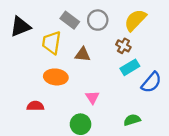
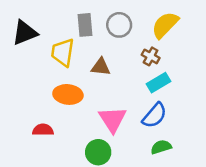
gray rectangle: (70, 20) -> (85, 25), turned 48
blue semicircle: (151, 82) -> (155, 115), moved
pink triangle: (92, 97) -> (113, 119), size x1.6

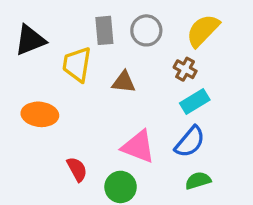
orange ellipse: (68, 94) -> (40, 114), moved
pink triangle: (113, 119) -> (138, 147), turned -36
red semicircle: (43, 130) -> (77, 169), moved, turned 60

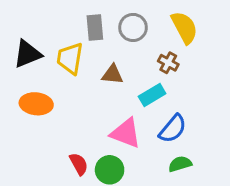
yellow semicircle: (203, 30) -> (184, 27), turned 108
black triangle: (30, 40) -> (27, 54), moved
cyan rectangle: (195, 101) -> (152, 95), moved
red semicircle: (77, 169) -> (79, 164), moved

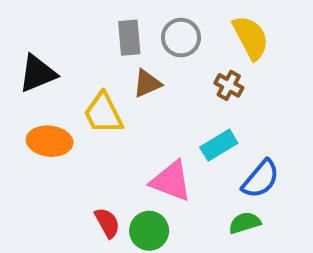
yellow trapezoid: (70, 58) -> (103, 113), moved, turned -36
brown triangle: (112, 74) -> (147, 83), moved, turned -30
cyan rectangle: (152, 95) -> (219, 145), moved
blue semicircle: (173, 129) -> (261, 179), moved

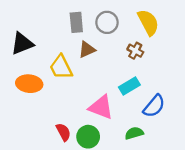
green semicircle: (245, 223) -> (134, 133), moved

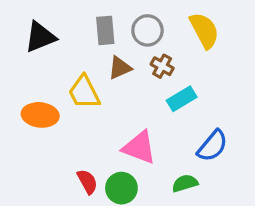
black triangle: (22, 44) -> (40, 37), moved
brown cross: (135, 51) -> (162, 66), moved
cyan rectangle: (129, 86) -> (182, 99), moved

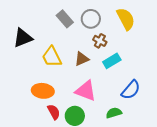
gray rectangle: (105, 30) -> (65, 19), turned -36
black triangle: (40, 37) -> (23, 38), moved
brown triangle: (120, 68) -> (82, 59), moved
orange ellipse: (40, 115) -> (43, 91), moved

